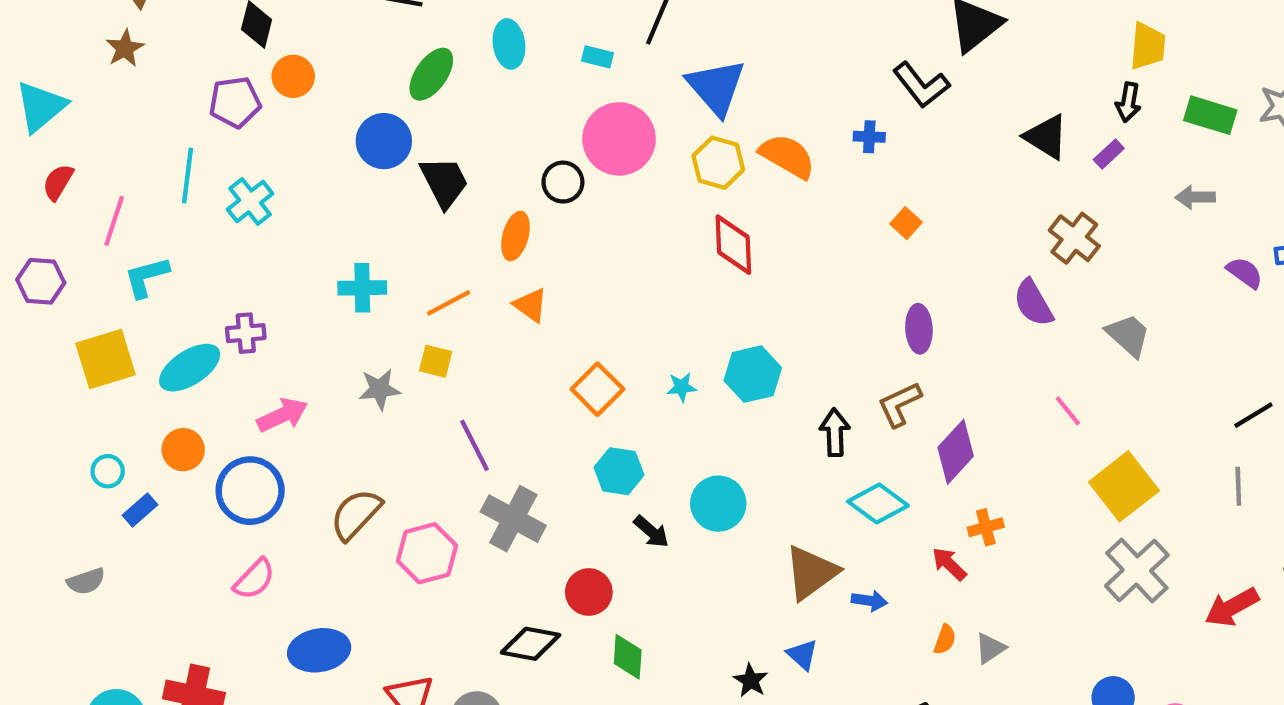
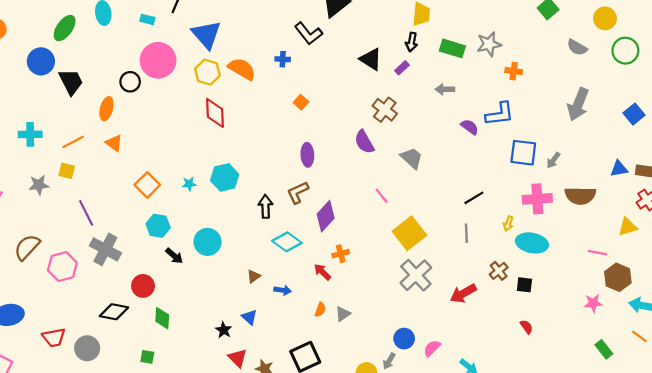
brown triangle: (811, 573) -> (254, 276), size x0.5

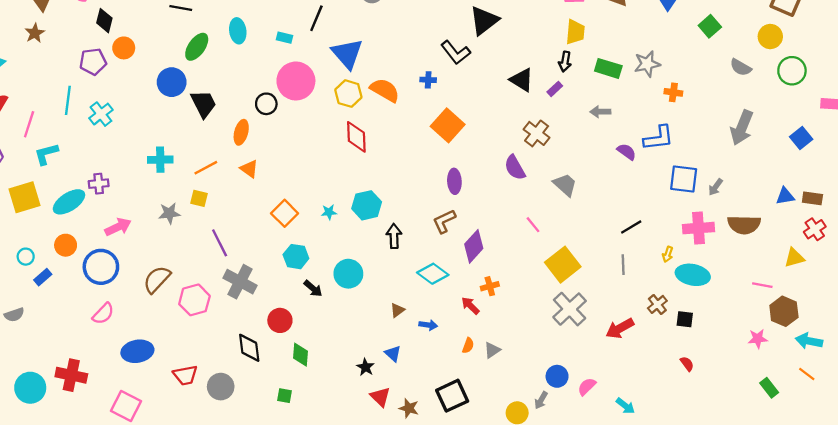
orange square: (301, 102) -> (448, 125), size x2.0
black arrow: (265, 206) -> (394, 236), moved
black diamond: (114, 312) -> (249, 348), turned 72

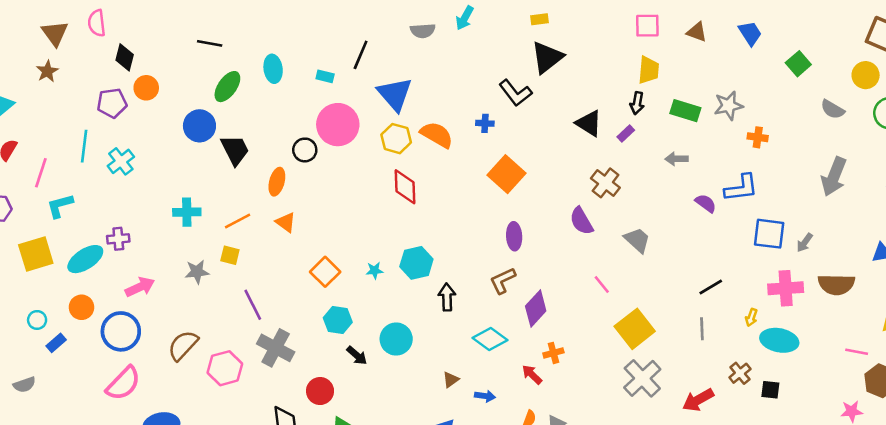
pink semicircle: (103, 314) -> (123, 383), size x1.4

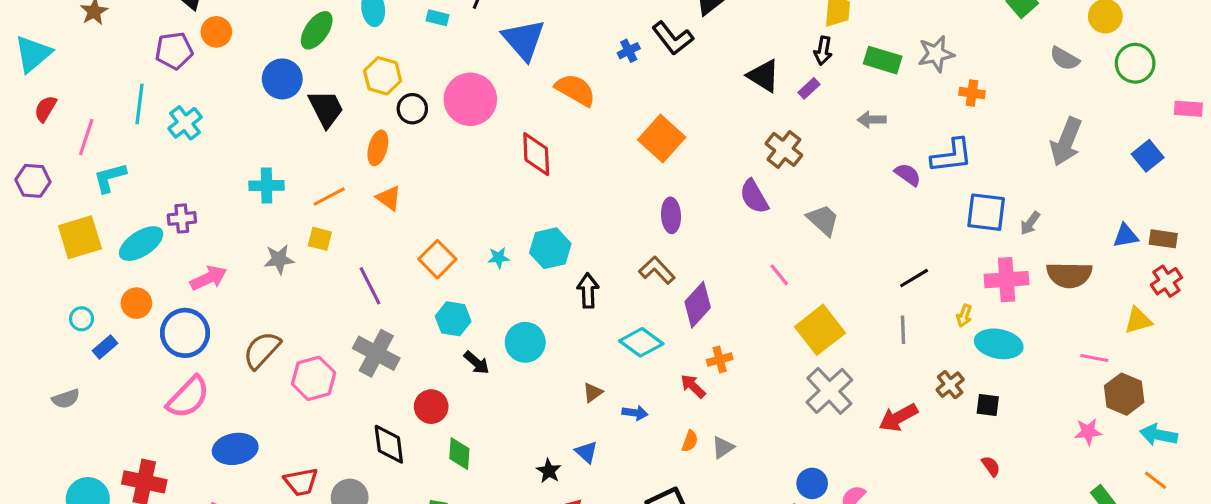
blue cross: (485, 123) -> (629, 51), moved, turned -30
pink circle: (338, 125) -> (470, 99), moved
yellow hexagon: (396, 139) -> (383, 76), moved
brown L-shape: (503, 281) -> (657, 270), turned 72
purple line: (253, 305) -> (370, 286), moved

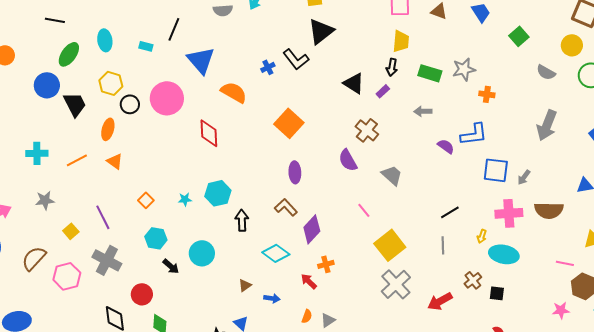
yellow square: (320, 239) -> (71, 231), moved, turned 35
orange square: (437, 259) -> (146, 200), size x0.7

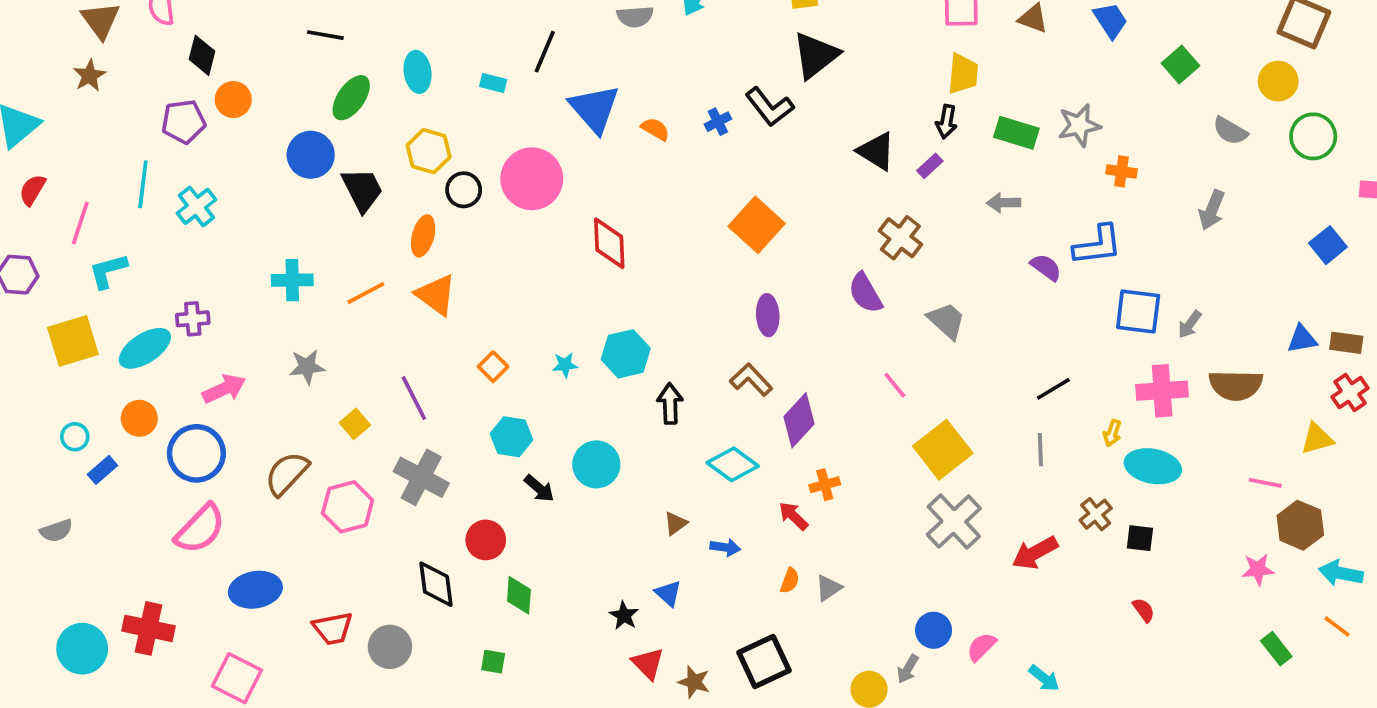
orange semicircle: (234, 92) -> (655, 129), moved, size x0.6
gray arrow: (547, 125) -> (1212, 210), moved, size x0.7
orange triangle: (115, 161) -> (436, 295), size x1.4

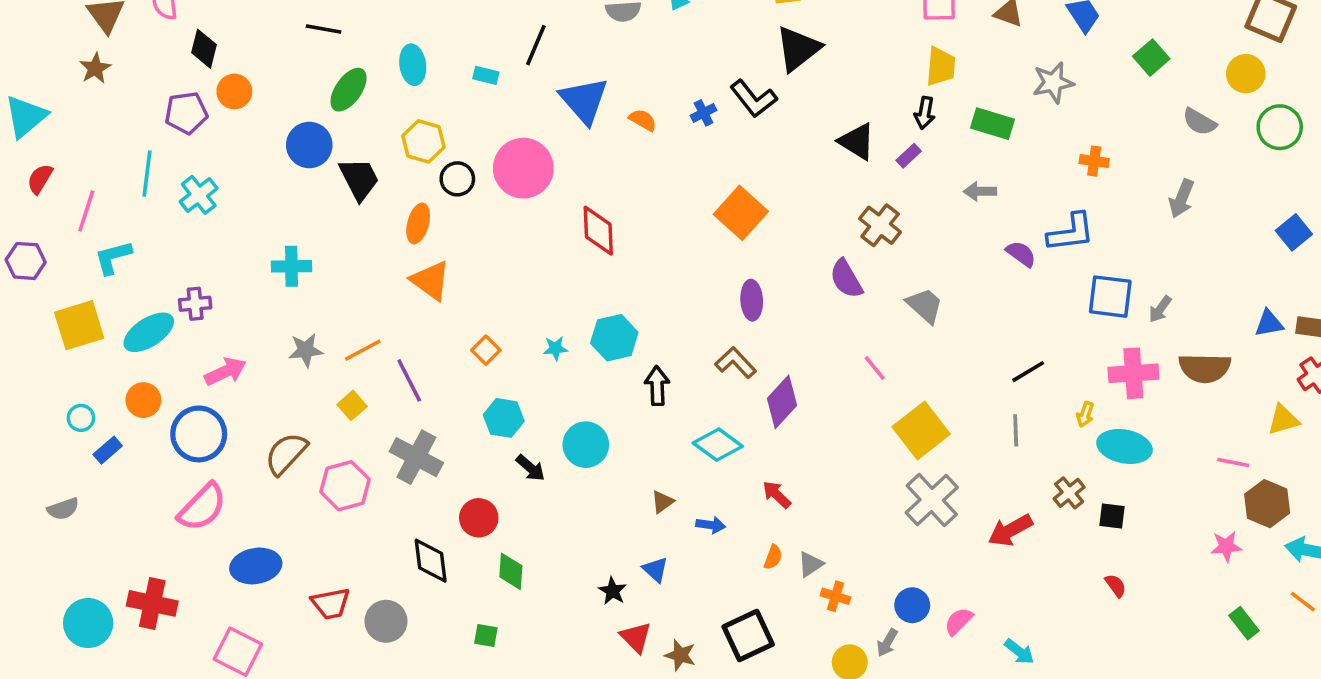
gray star: (1079, 125) -> (1053, 83), moved
orange line: (366, 293) -> (363, 350), moved
orange cross: (825, 485) -> (836, 596), moved, turned 32

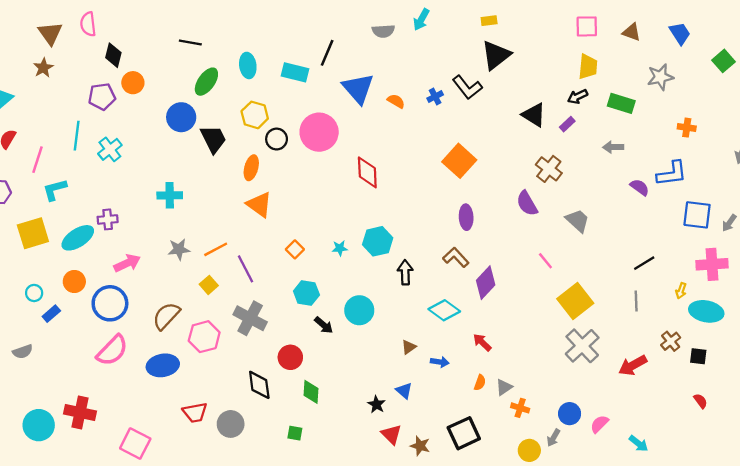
cyan rectangle: (486, 75) -> (295, 72), size x1.6
black arrow: (925, 113) -> (578, 97), turned 54
blue ellipse: (256, 566) -> (163, 365), moved

